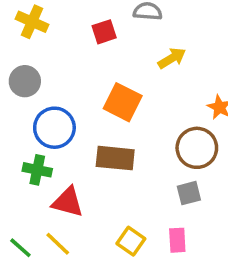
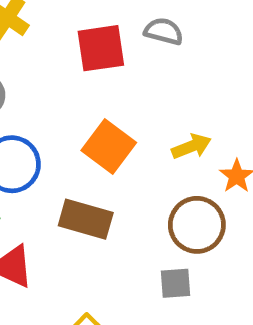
red square: (104, 32) -> (101, 48), size x1.5
yellow arrow: (172, 58) -> (191, 146), moved

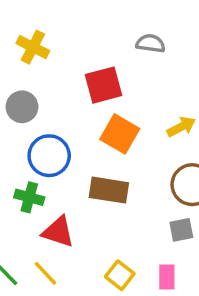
red square: (101, 48) -> (103, 85), moved

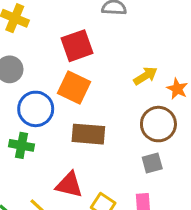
orange square: (120, 134) -> (74, 87), moved
red triangle: (58, 232) -> (69, 185), moved

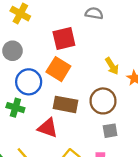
yellow arrow: (145, 76) -> (112, 66), turned 84
brown circle: (158, 124) -> (103, 101), moved
red triangle: (69, 185) -> (48, 128), moved

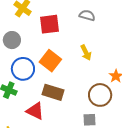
red square: (64, 39) -> (50, 24), moved
yellow arrow: (112, 66) -> (86, 53), moved
brown circle: (103, 101) -> (100, 95), moved

